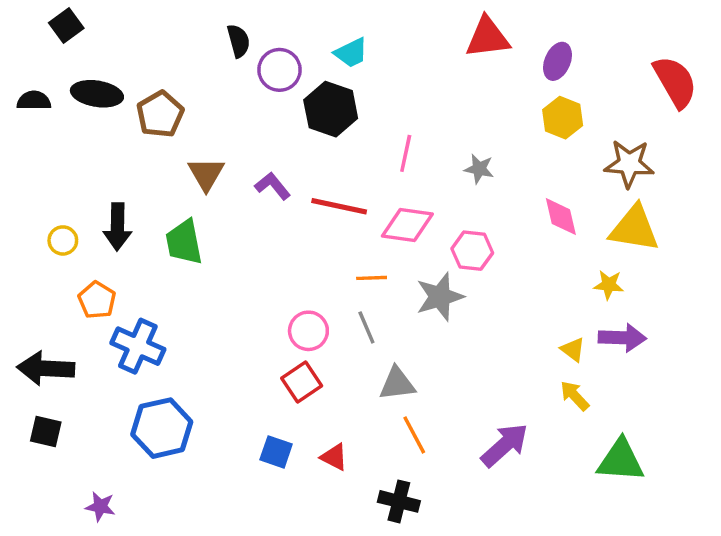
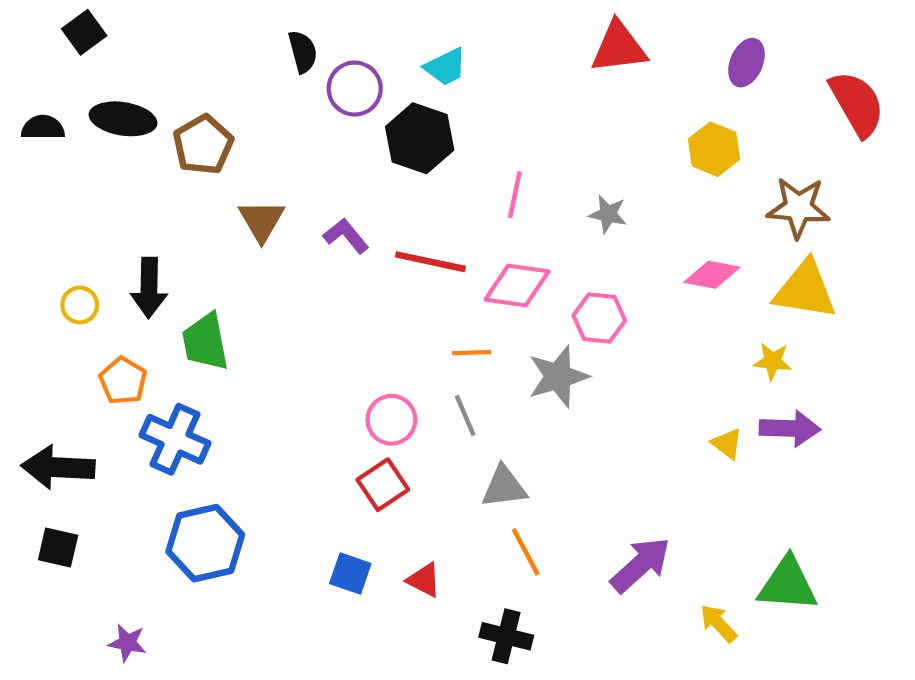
purple ellipse: (558, 61) -> (747, 63), moved
pink diamond: (561, 217) -> (712, 275), turned -66
green trapezoid: (184, 242) -> (205, 342), moved
yellow arrow: (575, 396) -> (718, 623), moved

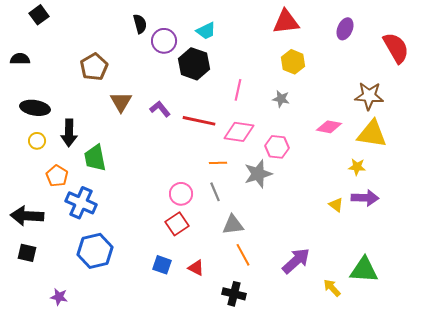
black ellipse: (123, 119) -> (35, 108), moved
yellow hexagon: (714, 149) -> (293, 62), moved

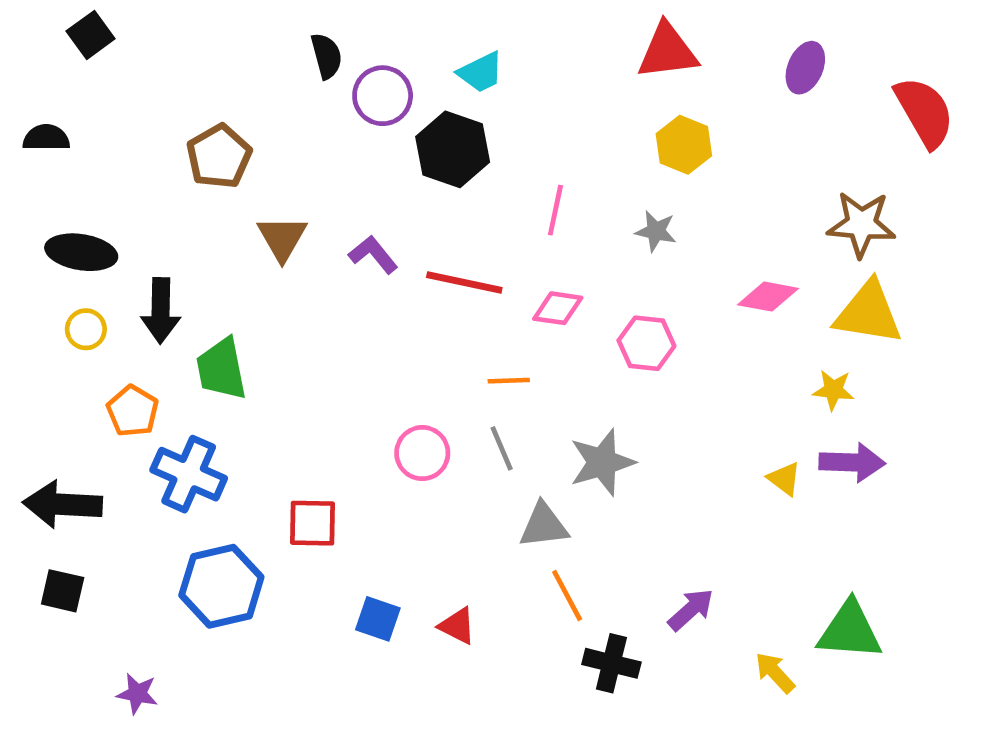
pink diamond: (239, 132) -> (558, 308), size x0.7
gray star: (258, 174) -> (602, 462), moved
red square: (177, 224) -> (312, 523), moved, turned 35
purple arrow: (296, 261) -> (691, 610), size x0.7
black cross: (234, 294) -> (611, 663), moved

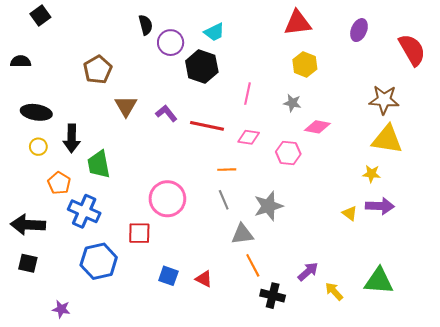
pink diamond: (768, 297) -> (317, 127), moved
pink circle: (422, 453) -> (167, 199), moved, size x1.5
yellow arrow: (775, 673) -> (334, 291), moved

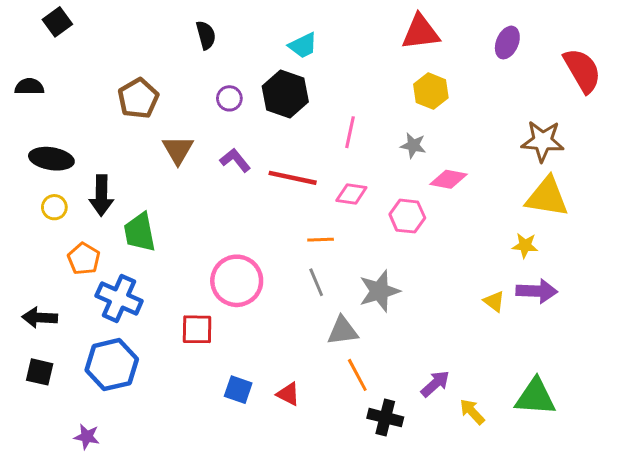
purple circle: (171, 43) -> (229, 98), moved, size x0.7
black arrow: (28, 225) -> (40, 318), size x0.7
blue hexagon: (99, 261) -> (112, 365), moved

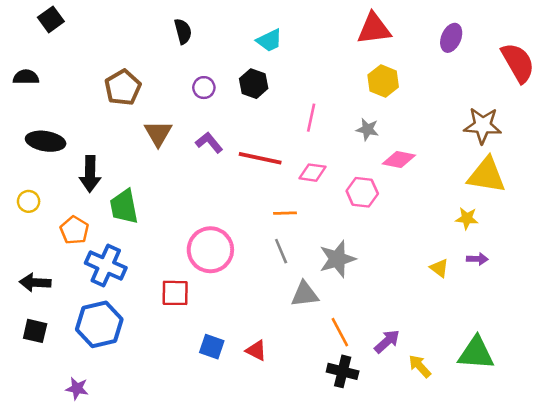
black hexagon: (285, 94) -> (254, 84), size x0.7
yellow circle: (54, 207) -> (29, 201), moved
purple arrow: (537, 291) -> (477, 259), size x0.6
orange line: (357, 375) -> (340, 332), moved

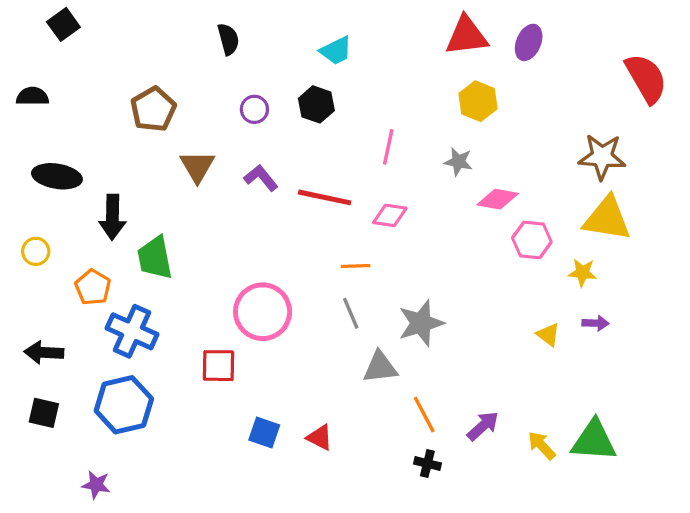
purple ellipse: (451, 38) -> (529, 42), moved
pink hexagon: (362, 192) -> (532, 240), moved
yellow arrow: (420, 366) -> (542, 446), moved
black cross: (343, 371) -> (427, 464), size x0.7

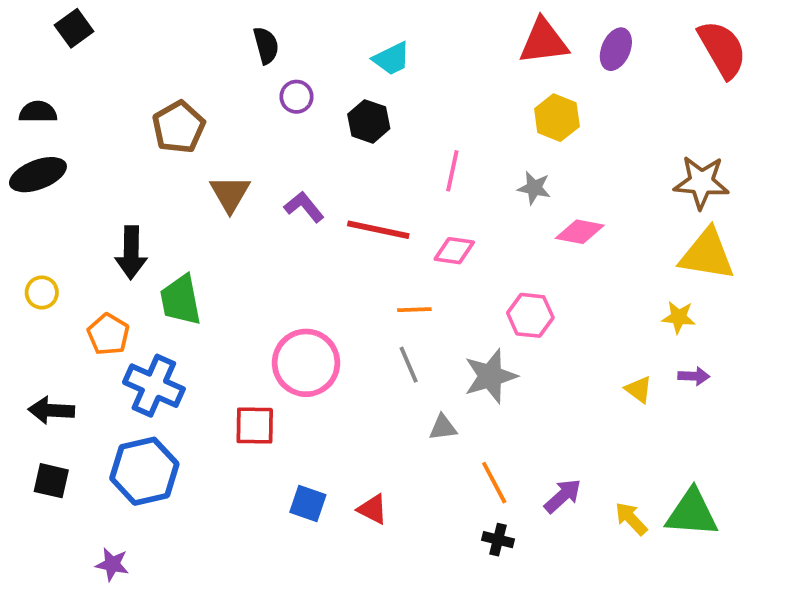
red semicircle: (646, 78) -> (722, 49), moved
purple circle: (254, 109) -> (296, 97), moved
black ellipse: (57, 176) -> (38, 175), moved, turned -30
pink hexagon: (532, 240) -> (530, 315), moved
gray triangle: (380, 367) -> (443, 427), size x0.7

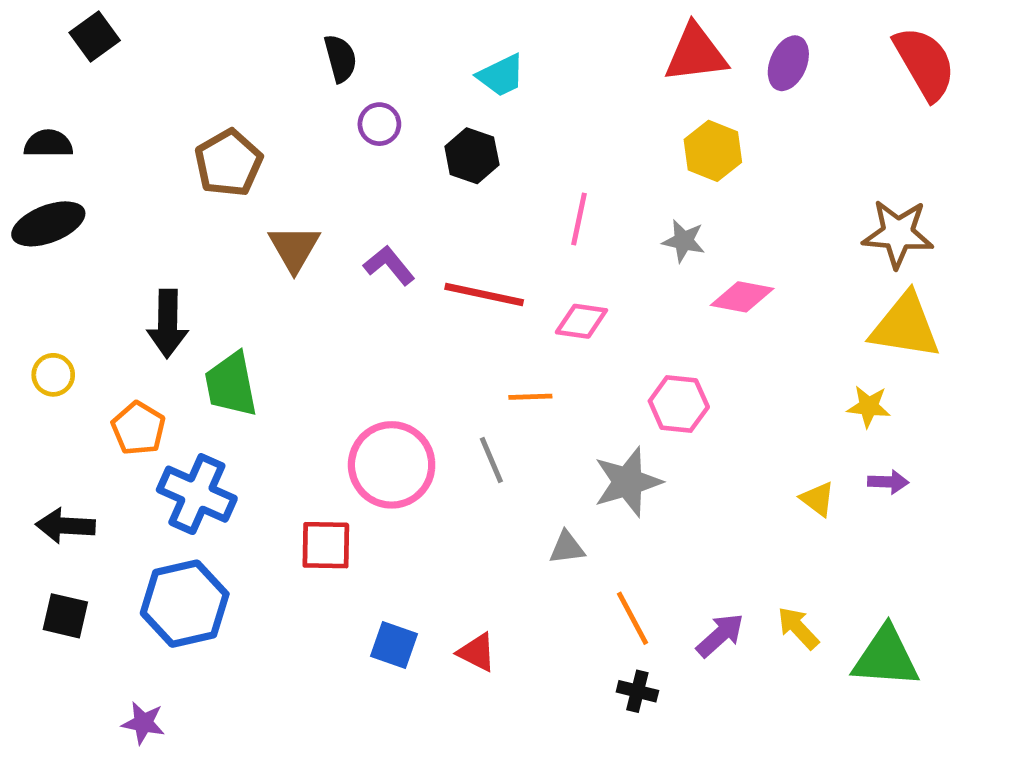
gray line: (409, 365) -> (491, 460), moved
yellow arrow: (631, 519) -> (798, 628), moved

